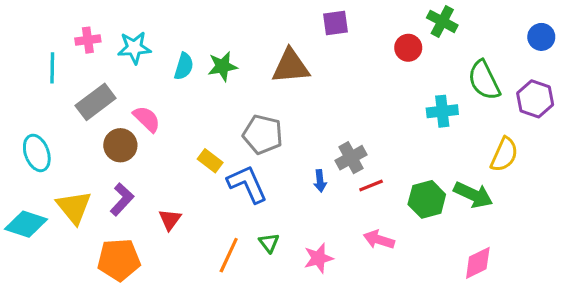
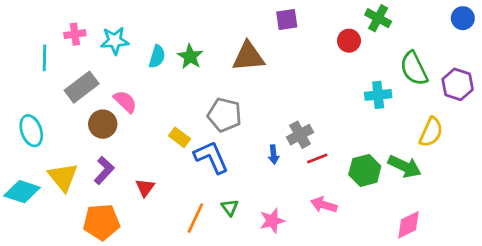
blue circle: (541, 37) -> (463, 18), moved
green star: (223, 66) -> (190, 57), turned -30

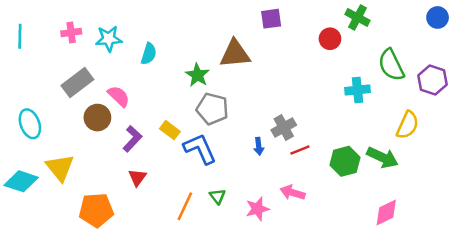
green star: (190, 57) -> (197, 75), moved
cyan line: (44, 58) -> (20, 36), moved
purple L-shape: (104, 170) -> (132, 139), moved
pink arrow: (324, 205) -> (292, 193), moved

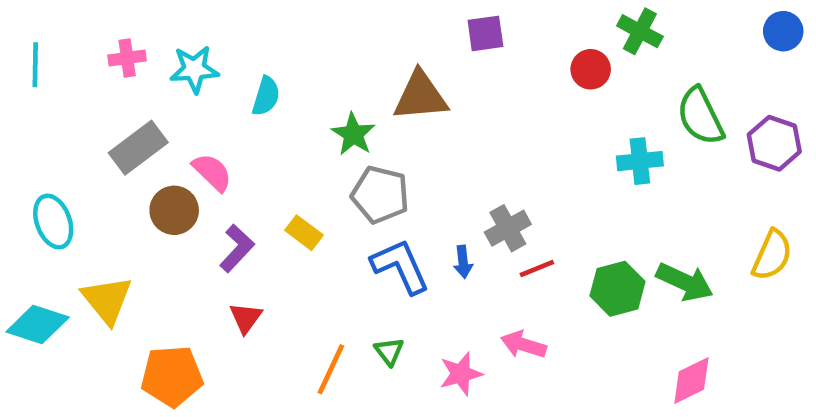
yellow semicircle: (408, 125) -> (772, 255), moved
blue L-shape: (200, 149) -> (400, 266), moved

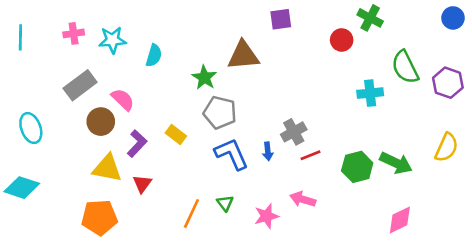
yellow triangle: (107, 300) -> (107, 168), moved, turned -40

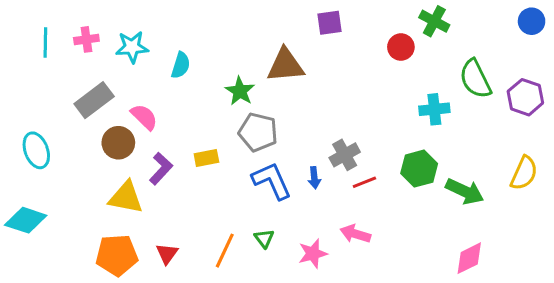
cyan line: (20, 37) -> (45, 42), moved
yellow rectangle: (176, 134) -> (206, 158), turned -48
green hexagon: (357, 167) -> (419, 169), moved
red triangle: (142, 184) -> (167, 254), moved

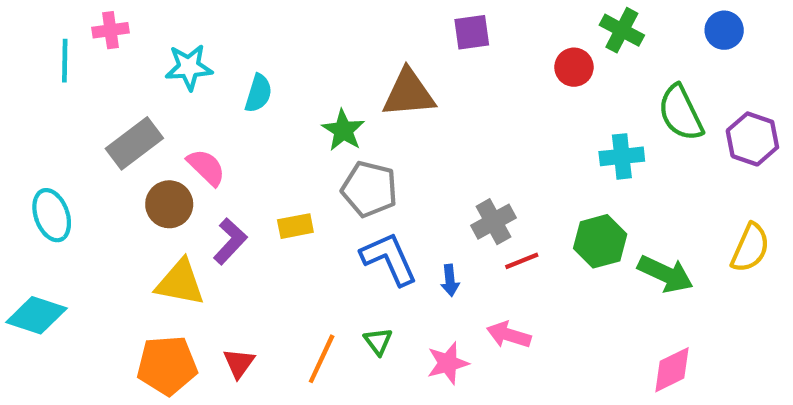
blue circle: (532, 21) -> (724, 30), moved
pink cross: (86, 39) -> (110, 30), moved
blue arrow: (314, 178) -> (450, 280), moved

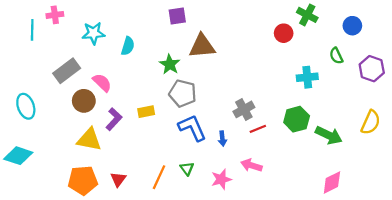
blue circle: (724, 30) -> (352, 26), moved
purple square: (472, 32) -> (177, 16), moved
green semicircle: (681, 113) -> (336, 56), size x0.6

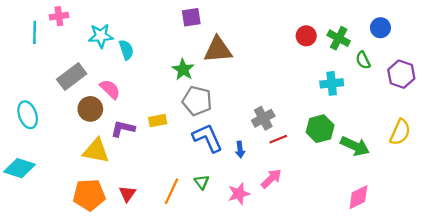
green cross: (307, 15) -> (339, 38), moved
cyan semicircle: (128, 46) -> (126, 50), moved, turned -36
purple L-shape: (114, 119) -> (123, 129), turned -120
pink arrow: (251, 165) -> (271, 179), turned 120

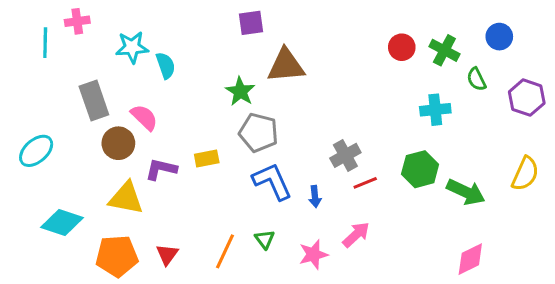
gray rectangle: (72, 76) -> (94, 101), turned -72
cyan ellipse: (28, 115) -> (36, 151), turned 68
cyan diamond: (19, 168) -> (62, 222), moved

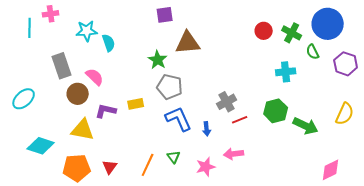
blue circle: (499, 37) -> (328, 24), size x1.8
pink arrow: (356, 235) -> (234, 154), turned -144
pink diamond: (470, 259) -> (331, 170), moved

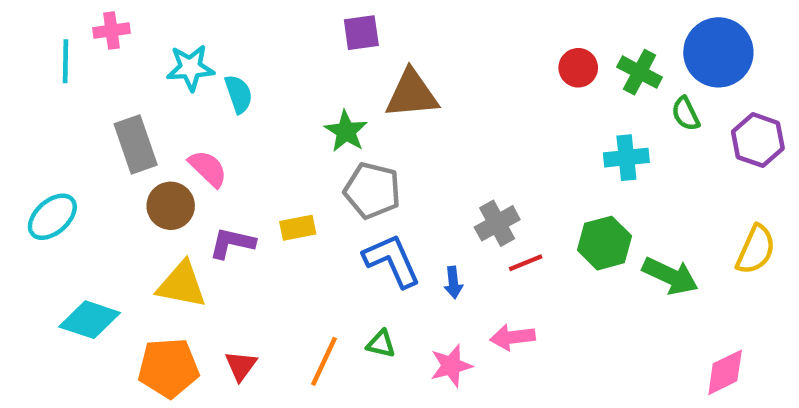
green triangle: (174, 157) -> (381, 344), turned -40

